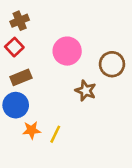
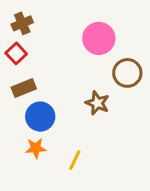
pink circle: (67, 51) -> (99, 38), moved
blue circle: (16, 105) -> (40, 117), moved
yellow line: (55, 134) -> (75, 160), moved

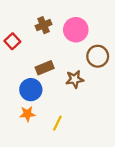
brown cross: (22, 23) -> (43, 25), moved
brown rectangle: (24, 88) -> (45, 68), moved
brown star: (97, 103) -> (75, 79), turned -30

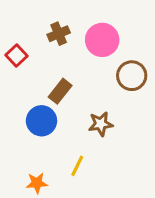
brown rectangle: (45, 68) -> (60, 91), turned -30
brown star: (75, 79) -> (101, 124), moved
orange star: (27, 114) -> (37, 183), moved

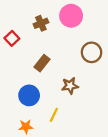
pink circle: (102, 40) -> (71, 16), moved
blue circle: (41, 121) -> (29, 95), moved

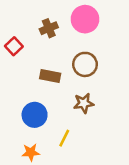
brown circle: (92, 52) -> (85, 64), moved
brown rectangle: (42, 63) -> (50, 76), turned 63

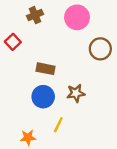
brown cross: (49, 28) -> (35, 15), moved
brown circle: (85, 64) -> (100, 49), moved
blue circle: (35, 115) -> (43, 97), moved

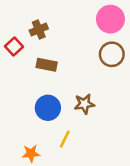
brown cross: (35, 15) -> (39, 30), moved
pink circle: (77, 17) -> (110, 19), moved
brown rectangle: (45, 69) -> (47, 65), moved

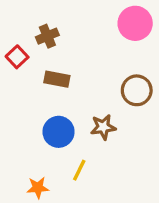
brown circle: (112, 54) -> (137, 90), moved

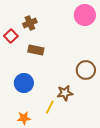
brown circle: (137, 90) -> (86, 70), moved
brown star: (103, 127) -> (65, 93), moved
blue circle: (59, 132) -> (24, 83), moved

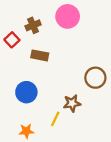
pink circle: (85, 15) -> (68, 16), moved

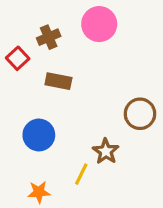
brown star: (72, 103) -> (106, 151), turned -30

